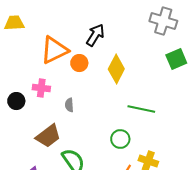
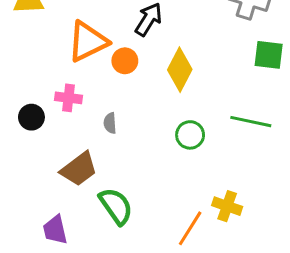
green square: (176, 59) -> (269, 55), turned 30
green line: (141, 109) -> (251, 122), moved
green circle: (120, 139) -> (190, 135), moved

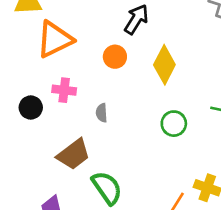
orange triangle: (88, 42) -> (55, 39), moved

